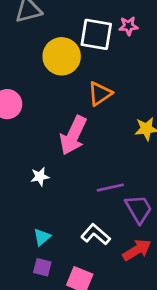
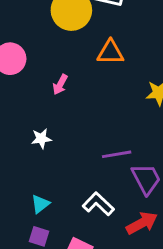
orange triangle: (100, 94) -> (111, 52), turned 32
pink arrow: (73, 135) -> (60, 85), moved, size x0.5

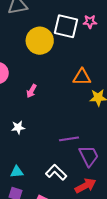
orange triangle: (111, 52) -> (82, 77), moved
cyan triangle: (40, 204) -> (17, 172), turned 32

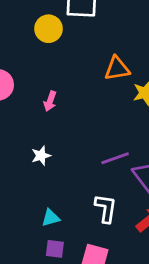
yellow circle: (40, 41) -> (48, 29), size x0.7
white L-shape: (56, 172) -> (106, 208), turned 65

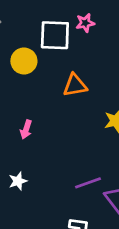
orange triangle: (117, 69) -> (75, 85), moved

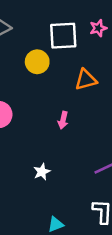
pink star: (85, 23) -> (98, 28), moved
pink arrow: (26, 130) -> (63, 120), moved

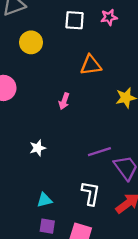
white square: (63, 36) -> (75, 20), size x0.7
yellow circle: (37, 62) -> (31, 42), moved

